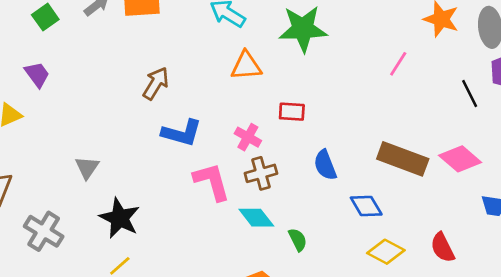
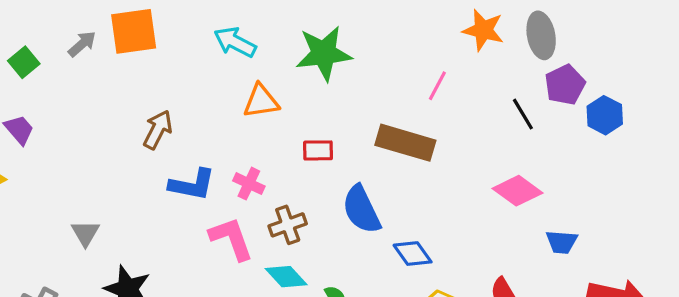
pink cross: (248, 137) -> (249, 184), moved
brown rectangle: (403, 159) -> (405, 143), moved
blue semicircle: (325, 165) -> (361, 210), size x1.4

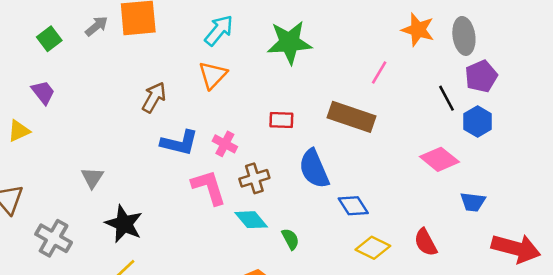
cyan arrow: (235, 42) -> (219, 30), turned 100
orange triangle: (261, 101) -> (213, 75), moved, turned -40
blue hexagon: (605, 115) -> (478, 121), moved

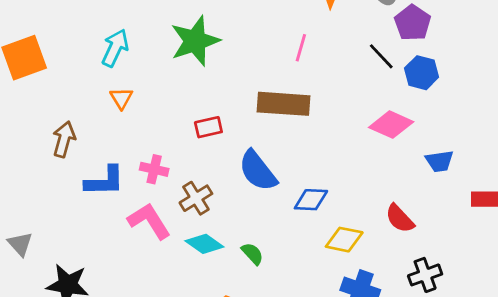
orange triangle: (213, 75) -> (121, 98), size x0.7
blue diamond: (353, 206) -> (311, 200), turned -40

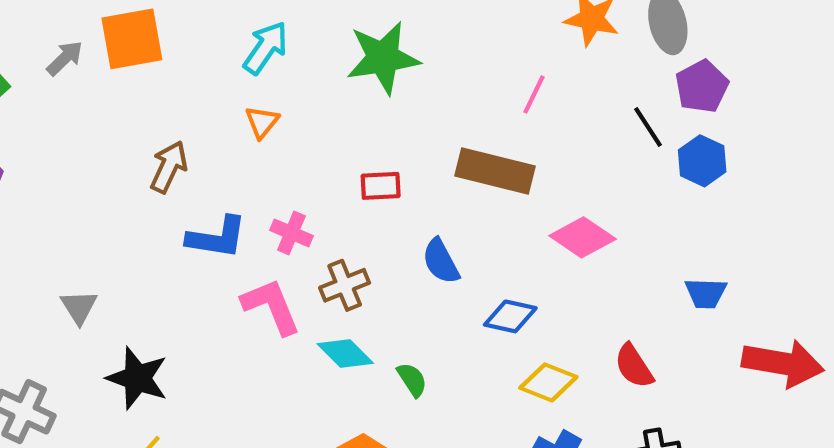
pink diamond: (391, 125) -> (583, 237), moved
blue semicircle: (258, 171) -> (441, 261), size x0.7

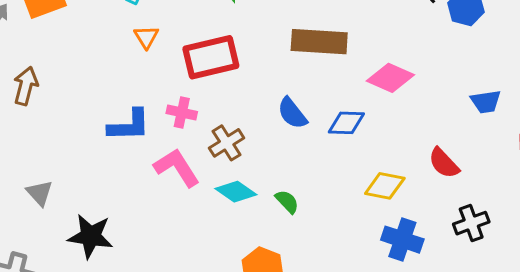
brown arrow: (169, 167) -> (26, 86), moved
red rectangle: (381, 186) -> (211, 57), moved, size x1.8
blue diamond: (510, 316) -> (346, 123), moved

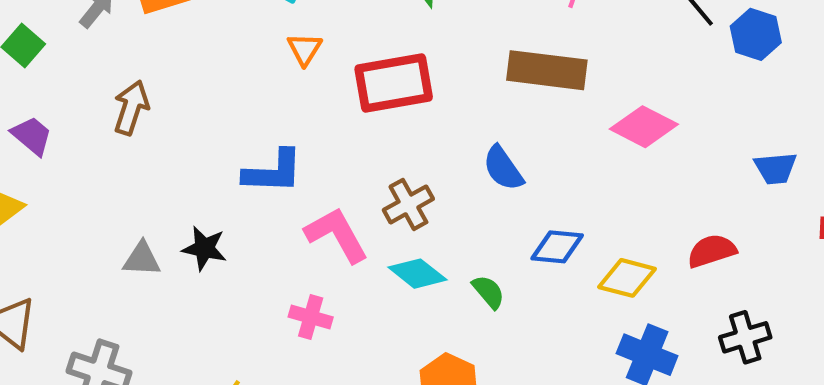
pink cross: (182, 112) -> (311, 317), moved
blue diamond: (346, 123) -> (557, 247), moved
red semicircle: (444, 163) -> (712, 251), turned 112
gray triangle: (40, 193) -> (142, 259), turned -48
black star: (91, 236) -> (204, 248), moved, size x0.7

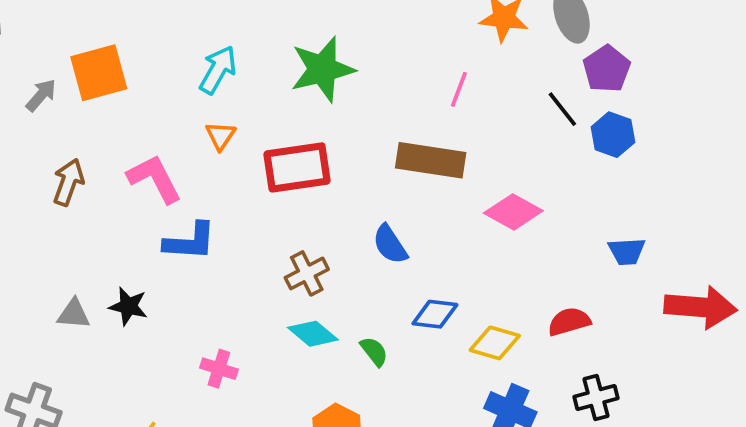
pink L-shape: (337, 235) -> (154, 179), moved

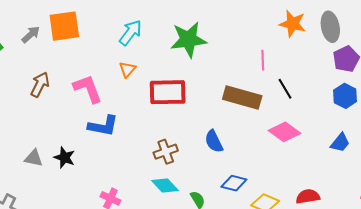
pink line: (459, 89) -> (263, 60), turned -30
black line: (562, 109) -> (285, 89), moved
blue trapezoid: (627, 251) -> (340, 143), moved, turned -55

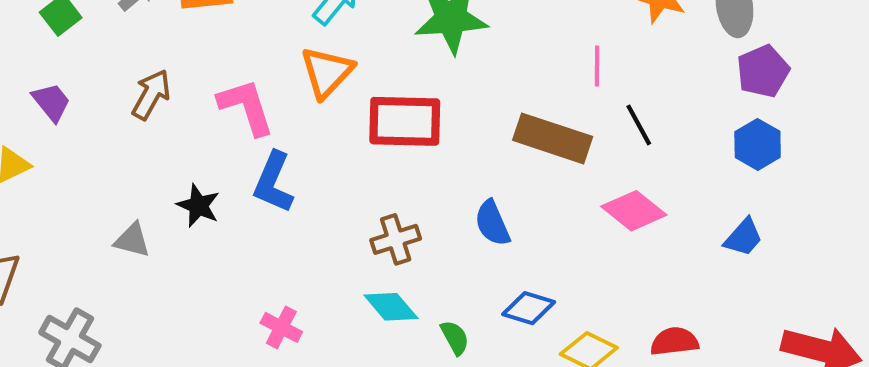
orange triangle: (127, 69) -> (327, 72), size x1.6
blue L-shape: (103, 126) -> (273, 182), turned 100
black star: (65, 158) -> (198, 206), moved

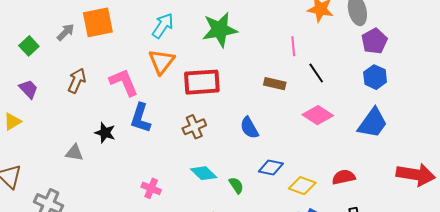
brown rectangle: (553, 138) -> (275, 84), size x0.6
blue trapezoid: (743, 237) -> (373, 123), size x1.6
brown cross: (396, 239) -> (194, 127), moved

